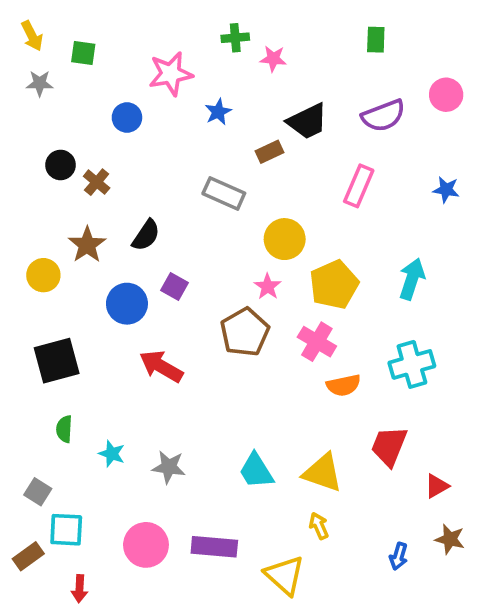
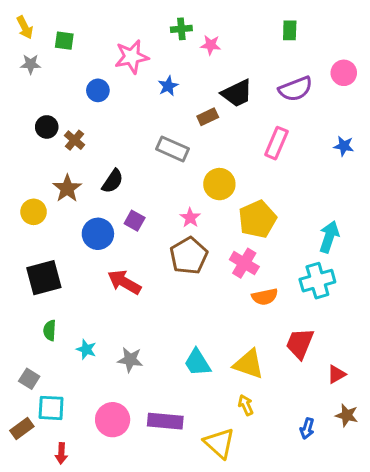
cyan arrow: (412, 279) -> (329, 237), moved
pink star: (268, 287) -> (190, 218), moved

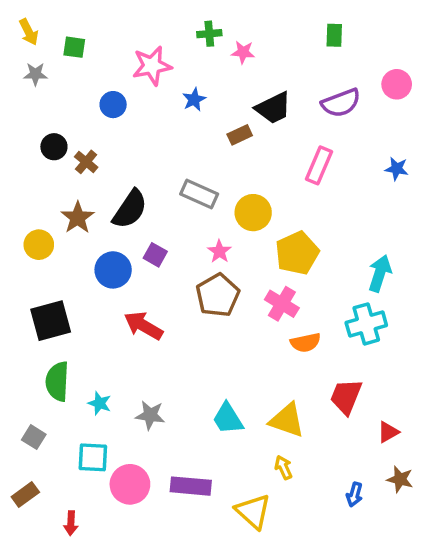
gray rectangle: (173, 149) -> (199, 194), moved
black semicircle: (113, 181) -> (130, 209), size x1.4
green semicircle: (50, 330) -> (57, 381), size x1.6
cyan square: (51, 408) -> (93, 457), moved

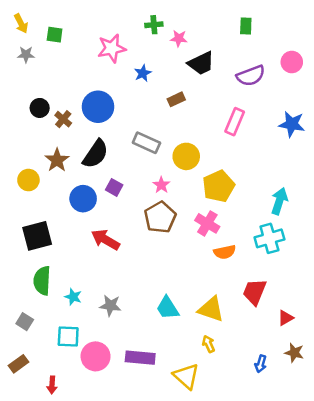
blue circle: (113, 105) -> (98, 107), moved, size x1.6
black trapezoid: (273, 108) -> (201, 63), moved
blue star: (397, 169) -> (292, 124), size x1.5

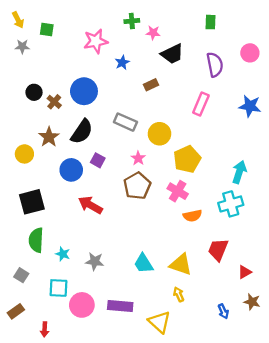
purple semicircle: (251, 76) -> (215, 65), turned -80
blue arrow: (261, 364) -> (223, 311), turned -40

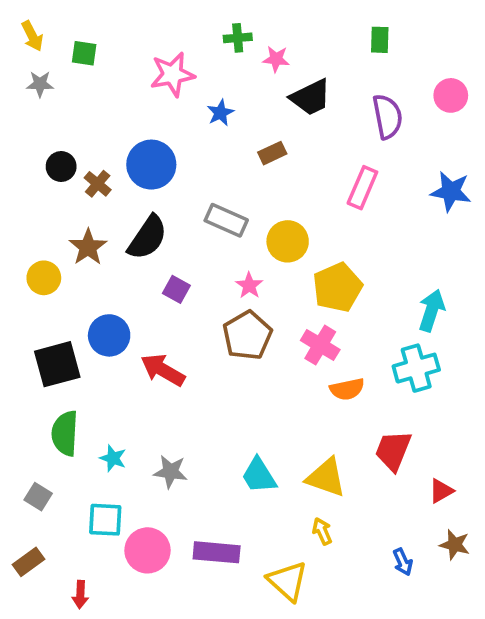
blue circle: (71, 170) -> (109, 335), moved

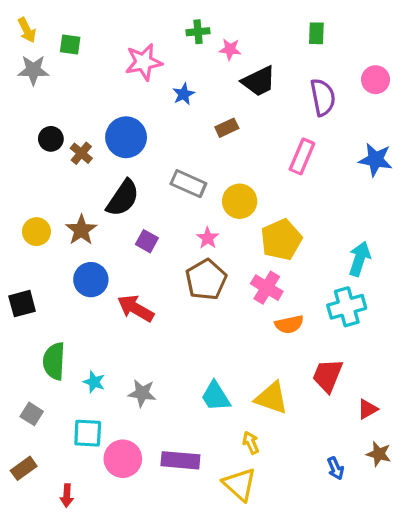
gray star: (40, 84) -> (33, 70), size x1.4
brown star: (88, 247) -> (81, 230), moved
black square: (57, 364) -> (22, 304), moved, size x0.7
yellow arrow: (322, 531) -> (251, 443), moved

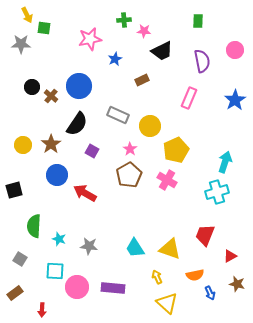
yellow arrow: (27, 30) -> (27, 15), moved
blue star: (376, 160) -> (235, 100), turned 30
orange semicircle: (289, 324) -> (195, 275), moved
yellow triangle: (240, 484) -> (167, 303), moved

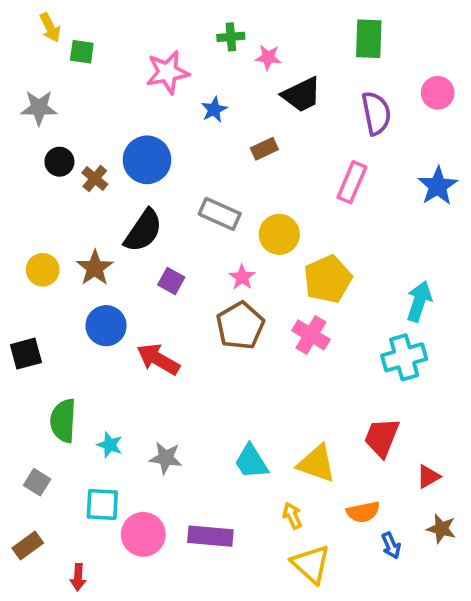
green rectangle: (198, 21) -> (369, 39), size x1.5
gray star: (21, 44) -> (39, 108), moved

